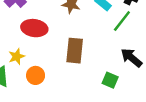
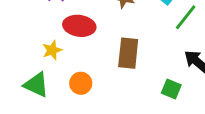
yellow star: (17, 56) -> (52, 50), moved

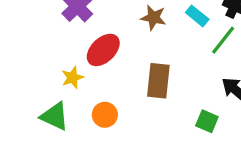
red ellipse: (79, 26) -> (103, 50), turned -52

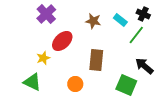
orange circle: (105, 115) -> (75, 84), moved
green square: (207, 121) -> (126, 85), size x1.5

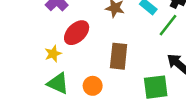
green triangle: (32, 82) -> (58, 83), moved
green square: (126, 85) -> (156, 87), turned -30

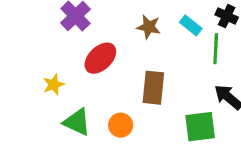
green line: (168, 25) -> (216, 49), turned -35
yellow star: (53, 54) -> (54, 85), moved

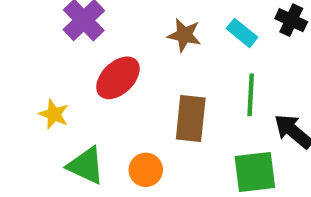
green line: (216, 49) -> (251, 95), moved
yellow star: (54, 85) -> (54, 114), turned -30

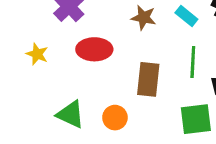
red ellipse: (118, 78) -> (94, 49), turned 44
yellow star: (54, 114) -> (37, 54), moved

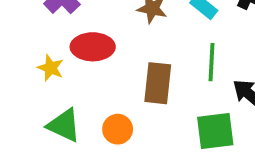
yellow star: (37, 54) -> (51, 68), moved

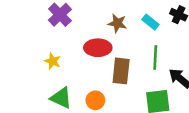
red ellipse: (93, 47) -> (98, 48), moved

